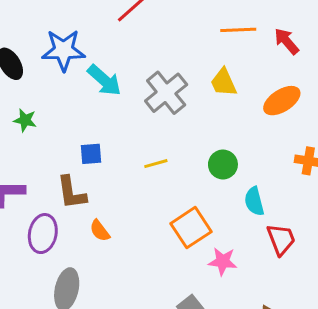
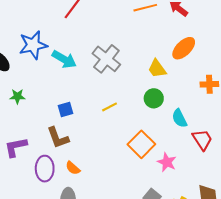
yellow trapezoid: (224, 82) -> (157, 69), moved
orange semicircle: (100, 231) -> (73, 168), moved
pink star: (223, 261) -> (167, 162), turned 30

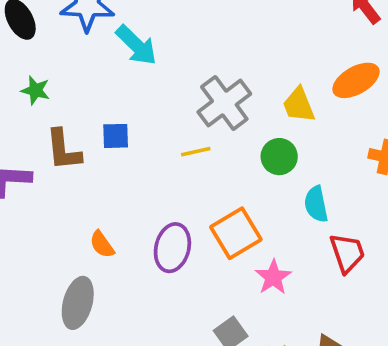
gray cross: (106, 59) -> (224, 103), moved
brown L-shape: (58, 138) -> (63, 150), moved
purple ellipse: (45, 169) -> (172, 248), moved

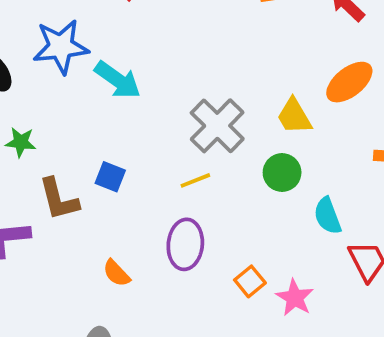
blue square: (116, 136) -> (110, 177), turned 32
orange square: (236, 233) -> (250, 281), moved, size x0.6
orange semicircle: (102, 244) -> (117, 273), moved
purple ellipse: (172, 248) -> (185, 244), moved

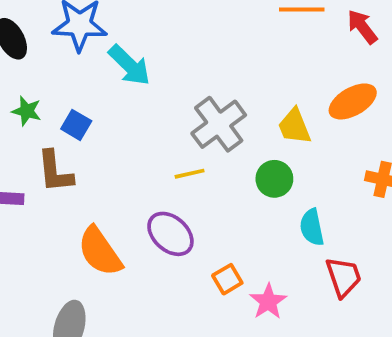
blue square: (110, 177) -> (76, 125), moved
purple ellipse: (185, 244) -> (170, 234), turned -63
orange semicircle: (117, 273) -> (100, 251), size x1.8

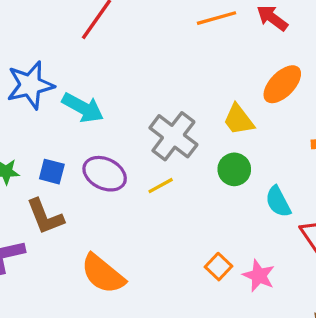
purple ellipse: (170, 234) -> (105, 174), moved

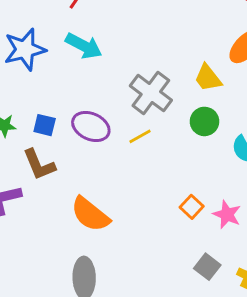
cyan arrow: (83, 108) -> (84, 46), moved

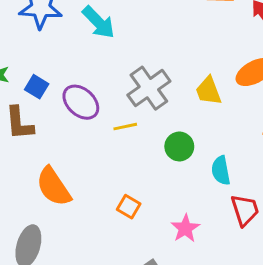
green circle: (204, 121) -> (179, 146), moved
orange square: (192, 207) -> (129, 207), moved, turned -30

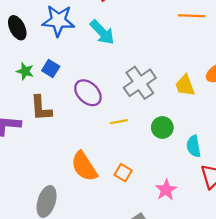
blue square: (37, 87) -> (51, 69), moved
yellow line: (125, 127) -> (119, 122), moved
orange semicircle: (54, 187) -> (84, 166), moved

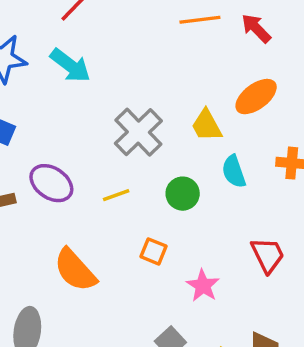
purple ellipse: (88, 93) -> (51, 183), moved
cyan semicircle: (194, 146) -> (234, 171), moved
orange square: (123, 173) -> (154, 251), moved

